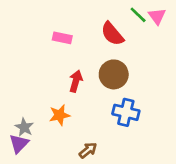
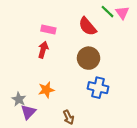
red arrow: (76, 81) -> (43, 50), moved
purple triangle: (19, 143) -> (28, 112), moved
brown arrow: (88, 150) -> (68, 117), turned 104

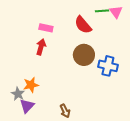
green line: (108, 12) -> (102, 11), turned -48
blue cross: (98, 88) -> (108, 66), moved
orange star: (46, 90) -> (31, 85), moved

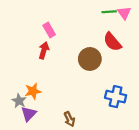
red semicircle: (83, 25) -> (112, 42), moved
pink rectangle: (46, 28) -> (49, 30), turned 48
blue cross: (108, 66) -> (116, 97), moved

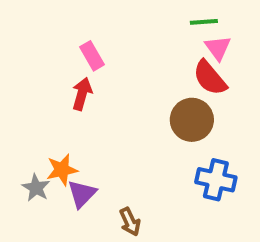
pink triangle: (124, 13) -> (218, 48), moved
brown circle: (90, 59) -> (192, 120), moved
purple triangle: (29, 114) -> (82, 194), moved

